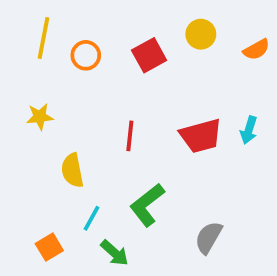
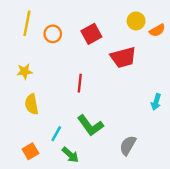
yellow circle: (201, 34) -> (136, 21), moved
cyan arrow: (249, 130) -> (156, 102), moved
red trapezoid: (201, 136) -> (123, 57), moved
yellow semicircle: (72, 170) -> (32, 104), moved
green L-shape: (147, 205) -> (90, 125), turned -88

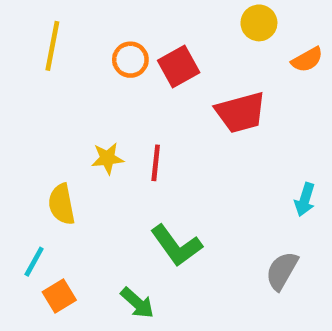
yellow circle: (136, 21) -> (259, 23), moved
orange circle: (53, 34) -> (130, 60), moved
yellow star: (25, 71) -> (107, 158), moved
cyan line: (56, 134) -> (34, 262), moved
gray semicircle: (128, 145) -> (282, 271), moved

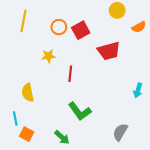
yellow star: (107, 158) -> (48, 56), moved
cyan line: (34, 262) -> (15, 119), turned -40
gray semicircle: (282, 271) -> (120, 132), moved
orange square: (59, 296) -> (27, 134), turned -32

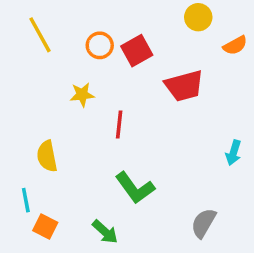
yellow line: (24, 21) -> (40, 35), turned -40

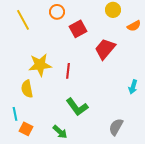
orange circle: (100, 45) -> (57, 12), moved
red trapezoid: (184, 86) -> (105, 49), turned 145
yellow star: (82, 95) -> (40, 65), moved, size x1.6

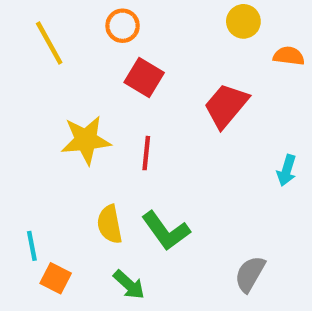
orange semicircle: (134, 26) -> (289, 56), turned -144
red square: (78, 29) -> (144, 78), moved, turned -30
cyan arrow: (133, 87) -> (287, 170), moved
yellow semicircle: (27, 89) -> (110, 224), moved

